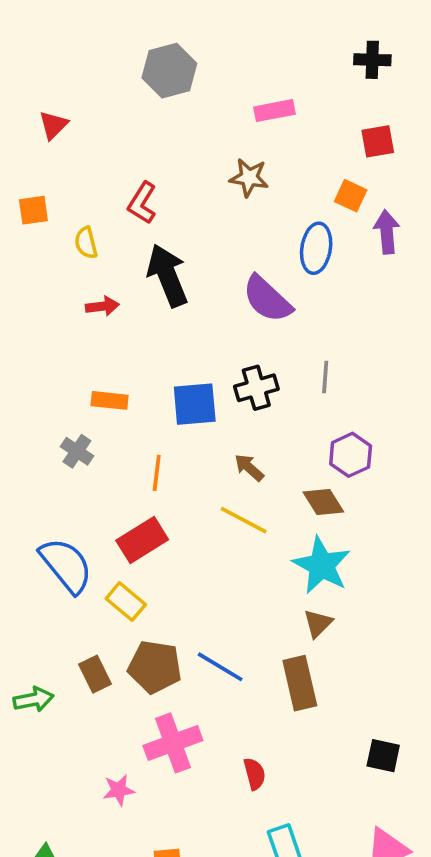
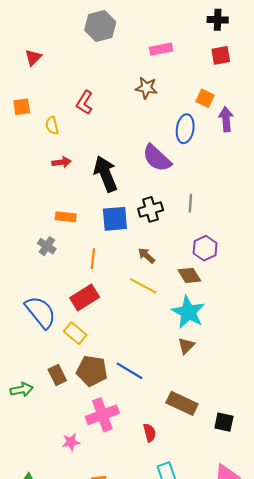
red square: (378, 141) -> (221, 55), moved
black arrow: (168, 275) -> (105, 174), moved
brown rectangle: (300, 683) -> (182, 403), moved, turned -52

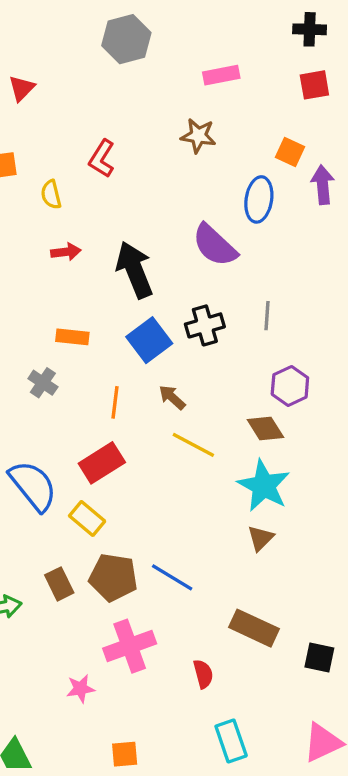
blue square: (115, 219) -> (149, 340), turned -32
brown arrow: (146, 256) -> (172, 397), moved

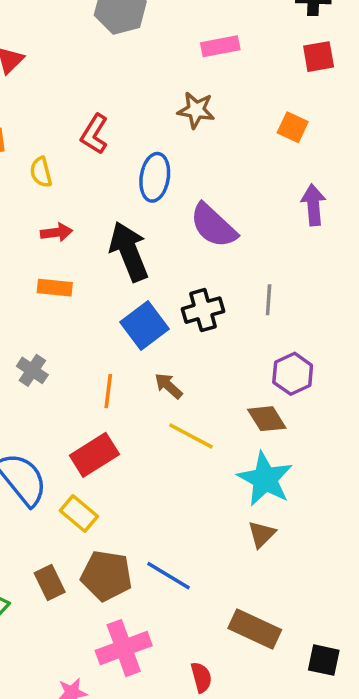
purple arrow: (323, 185) -> (313, 205), moved
blue ellipse: (259, 199) -> (155, 177), moved
orange rectangle: (72, 337) -> (55, 288), moved

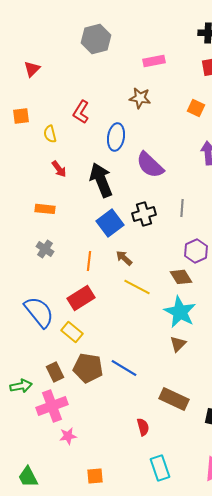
red arrow: (56, 232) -> (59, 169), turned 60
orange rectangle: (55, 288) -> (45, 209), moved
pink cross: (124, 648) -> (52, 406), moved

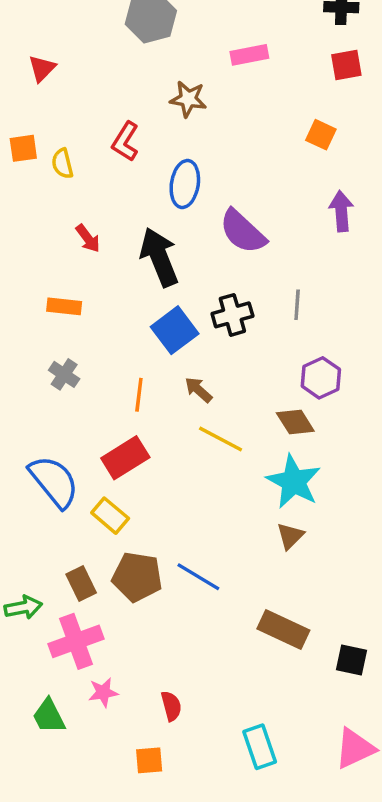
brown star: (140, 98) -> (188, 99), moved
yellow semicircle: (50, 134) -> (62, 164), moved
red semicircle: (143, 427) -> (171, 706), moved
green trapezoid: (28, 477) -> (49, 716), moved

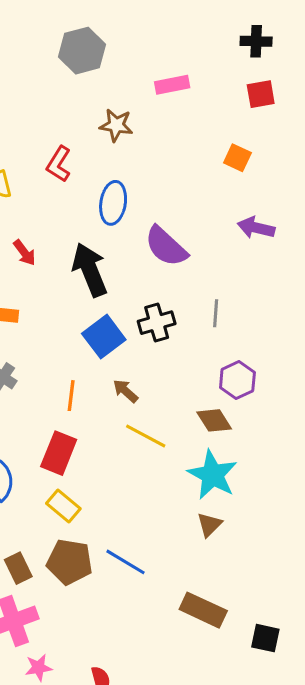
purple arrow: (341, 211) -> (256, 228), turned -72
red rectangle: (125, 458) -> (59, 453), turned -36
yellow rectangle: (110, 516) -> (63, 506), moved

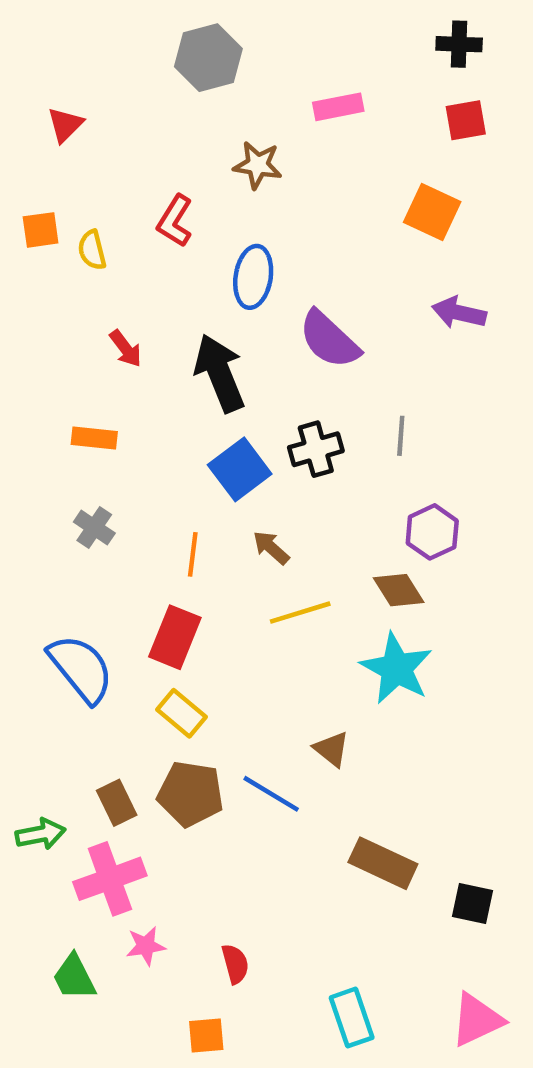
orange square: (237, 158) -> (432, 212), size x1.4
yellow line: (146, 436) -> (300, 613), turned -45
brown triangle: (209, 525) -> (331, 749), moved, turned -36

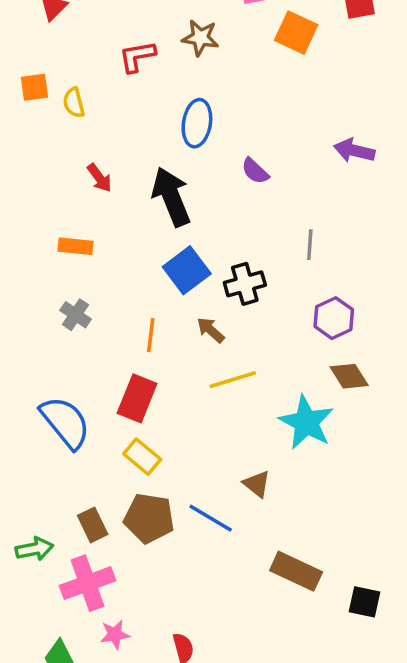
orange square: (432, 212) -> (296, 33), moved
red L-shape: (175, 221) -> (137, 56), moved, turned 48
purple semicircle: (329, 340) -> (255, 171), size x0.6
black cross: (316, 449) -> (245, 284), moved
brown diamond: (399, 590) -> (349, 376), moved

